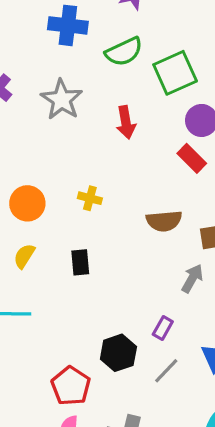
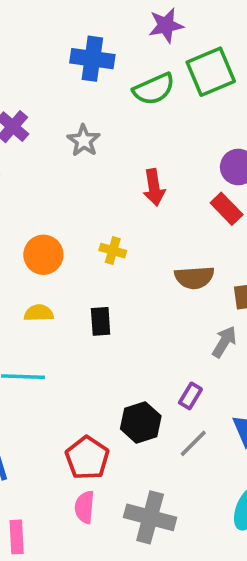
green square: (175, 73) -> (211, 72), moved
gray star: (62, 100) -> (84, 141), size x0.7
red arrow: (126, 122) -> (154, 187), moved
yellow semicircle: (24, 256) -> (39, 313), turned 55

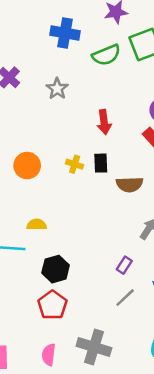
yellow semicircle: (39, 313) -> (37, 225), moved
black rectangle: (101, 321) -> (101, 163), moved
black hexagon: (141, 422) -> (56, 269), moved
pink semicircle: (85, 507) -> (49, 355), moved

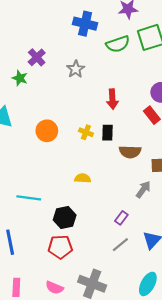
yellow semicircle: (37, 225) -> (83, 178), moved
red pentagon: (52, 305) -> (60, 247), turned 30
pink semicircle: (49, 355) -> (54, 288), turned -78

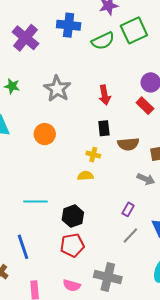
purple cross: (37, 57) -> (25, 38), moved, size x1.5
gray star: (76, 69) -> (57, 89), moved, size x1.5
yellow cross: (86, 132) -> (93, 155), moved
gray arrow: (143, 189) -> (146, 179), turned 84

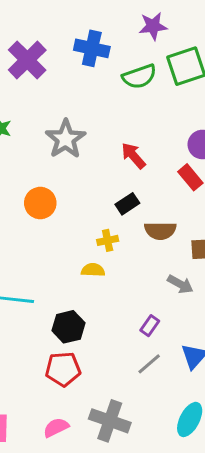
red arrow: (105, 95) -> (133, 156), turned 144
black rectangle: (104, 128) -> (127, 204), turned 56
yellow cross: (93, 155) -> (108, 240), turned -32
pink semicircle: (72, 285) -> (56, 428), turned 132

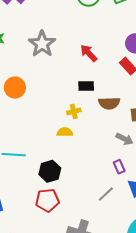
orange circle: (40, 203) -> (15, 88), moved
black rectangle: (127, 204) -> (86, 86), turned 35
purple rectangle: (150, 326) -> (119, 167), moved, turned -56

